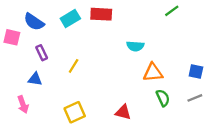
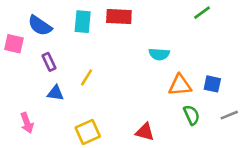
cyan rectangle: (70, 19) -> (83, 22), turned -54
blue square: (196, 71) -> (212, 84), moved
blue triangle: (35, 79) -> (55, 93), moved

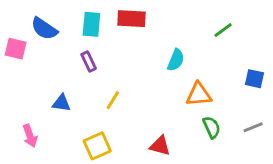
green line: (202, 13) -> (223, 30), moved
cyan semicircle: (159, 54) -> (176, 60), turned -72
purple rectangle: (49, 62) -> (89, 62), moved
yellow line: (87, 77) -> (113, 100), moved
blue square: (212, 84) -> (254, 79), moved

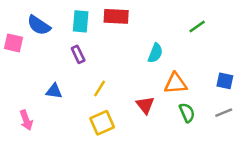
blue square: (254, 79) -> (225, 81), moved
yellow square: (97, 146) -> (102, 123), moved
red triangle: (160, 146) -> (145, 105), moved, turned 36

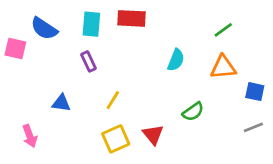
orange triangle: (176, 83) -> (223, 67), moved
red triangle: (145, 105) -> (153, 135), moved
green semicircle: (187, 113) -> (193, 112), moved, turned 78

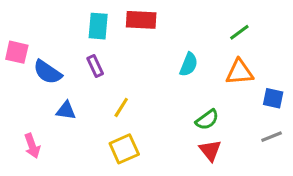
blue semicircle: (44, 28) -> (47, 72), moved
red triangle: (153, 135) -> (210, 150), moved

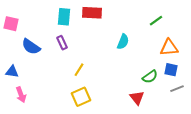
pink square: (17, 52) -> (11, 24), moved
orange triangle: (239, 72) -> (169, 48), moved
blue square: (273, 98) -> (171, 70), moved
blue triangle: (66, 111) -> (12, 72), moved
green semicircle: (207, 120) -> (150, 77), moved

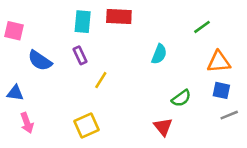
yellow line: (79, 70) -> (101, 80), moved
green semicircle: (150, 77) -> (181, 98), moved
yellow square: (81, 97) -> (87, 125), moved
red triangle: (137, 98) -> (163, 127), moved

